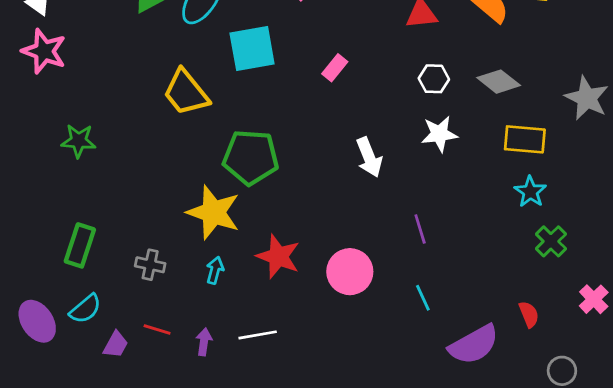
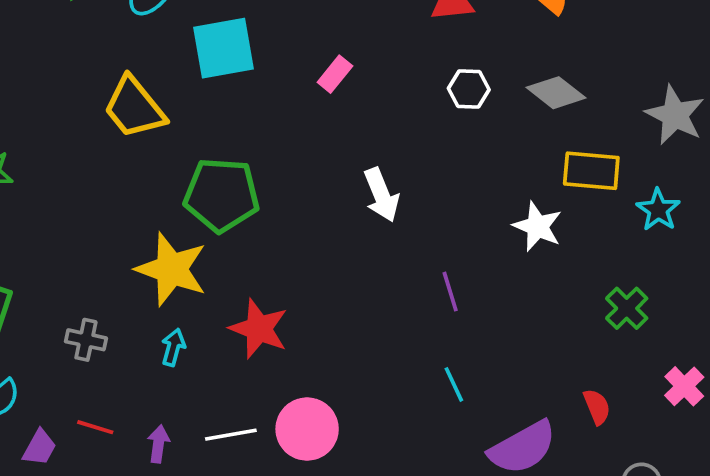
white star: (439, 134) -> (537, 226), moved, turned 30
cyan star: (530, 192) -> (658, 210), moved
pink circle: (350, 272) -> (307, 429), moved

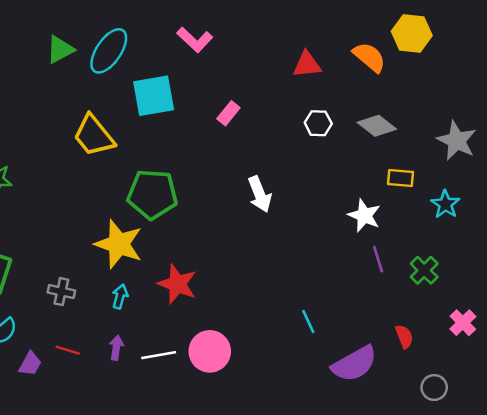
yellow rectangle: (591, 171) -> (400, 178), size x0.7
purple line: (450, 292) -> (378, 259), moved
purple arrow: (158, 444) -> (116, 348), moved

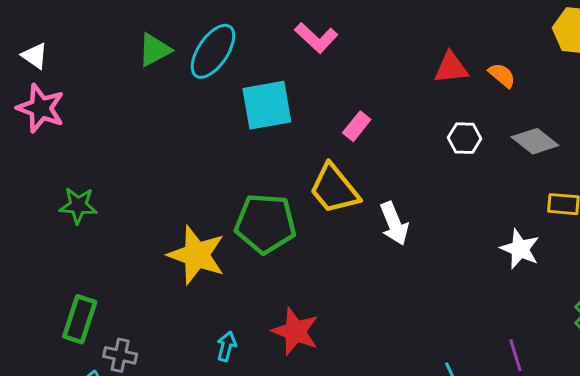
orange semicircle: (369, 57) -> (502, 75), moved, size x0.7
yellow trapezoid: (94, 136) -> (334, 189), moved
yellow star: (119, 244) -> (196, 255), moved
purple line: (378, 259) -> (515, 355), moved
gray cross: (61, 292) -> (120, 355), moved

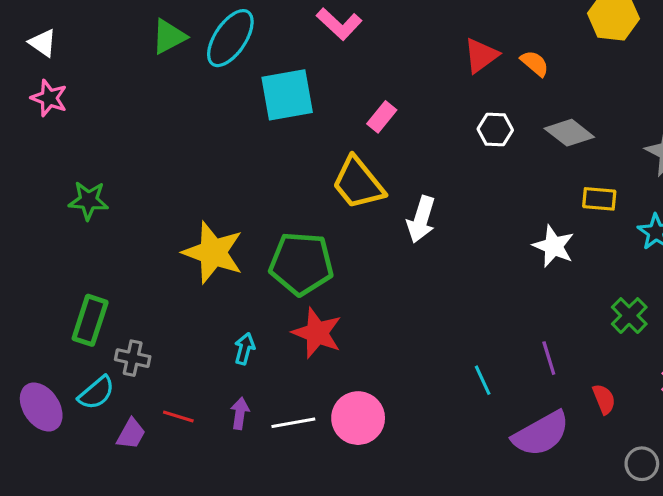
red triangle: (451, 68) -> (481, 55), turned -30
pink star: (41, 108) -> (49, 98), size x0.7
green pentagon: (265, 224) -> (301, 264), moved
white arrow: (394, 224) -> (421, 219), turned 39

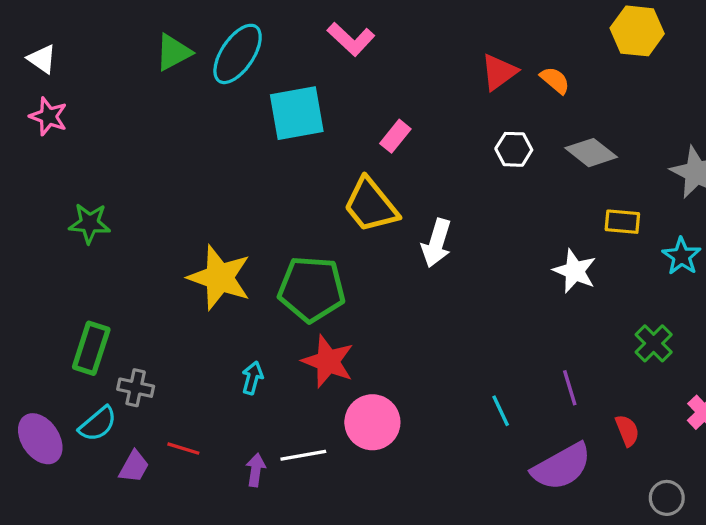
purple arrow: (240, 413) -> (256, 470), moved
pink circle: (358, 418) -> (372, 422), moved

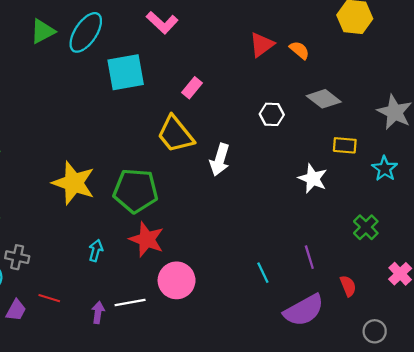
white hexagon: (514, 149) -> (272, 114), moved

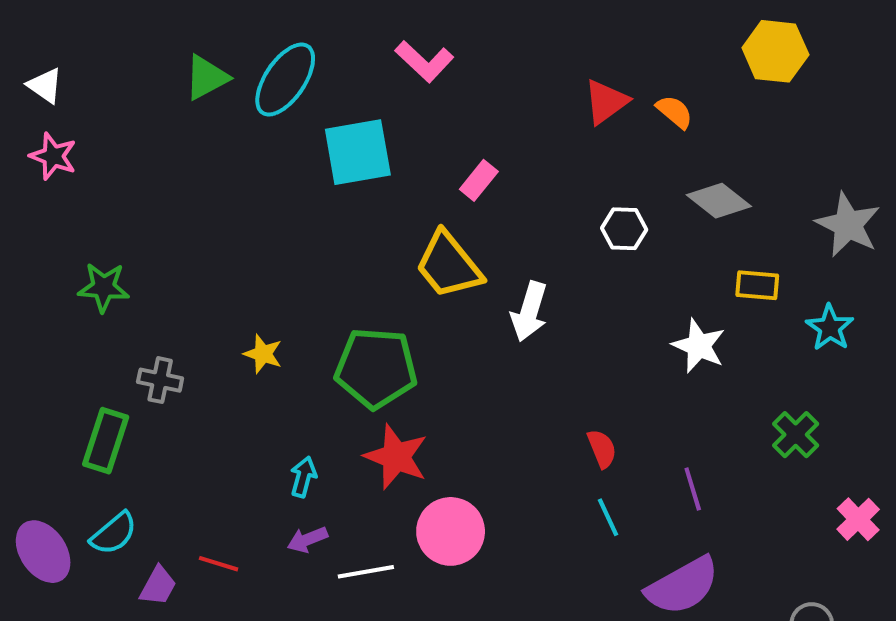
yellow star: (74, 183) -> (263, 354), size x0.5
gray cross: (17, 257) -> (160, 380), moved
red semicircle: (348, 286) -> (602, 449), moved
purple arrow: (98, 312) -> (307, 539), moved, turned -120

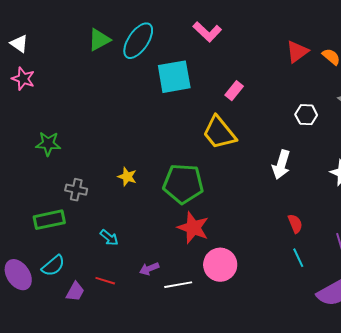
white arrow: (529, 312) -> (281, 165), moved
green rectangle: (106, 441) -> (49, 220), turned 60
cyan arrow: (303, 477) -> (109, 238), moved, turned 114

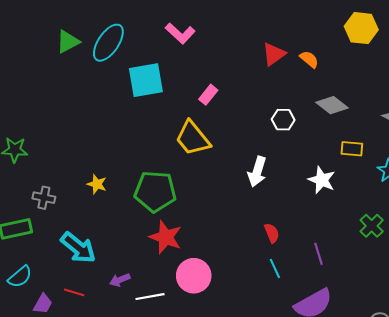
cyan arrow: (109, 238) -> (78, 248), size x1.8

